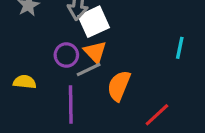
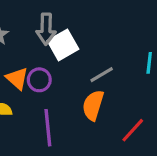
orange triangle: (95, 52) -> (17, 78), moved
gray line: (89, 70) -> (102, 75), moved

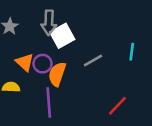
orange semicircle: (93, 105) -> (57, 74), moved

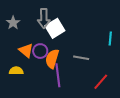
gray line: (93, 60) -> (81, 58), moved, turned 42
purple line: (49, 103) -> (58, 75), moved

